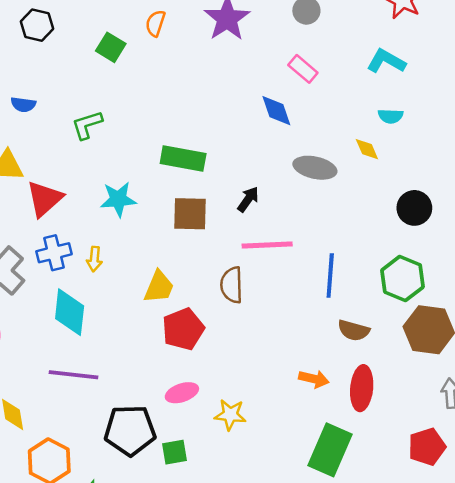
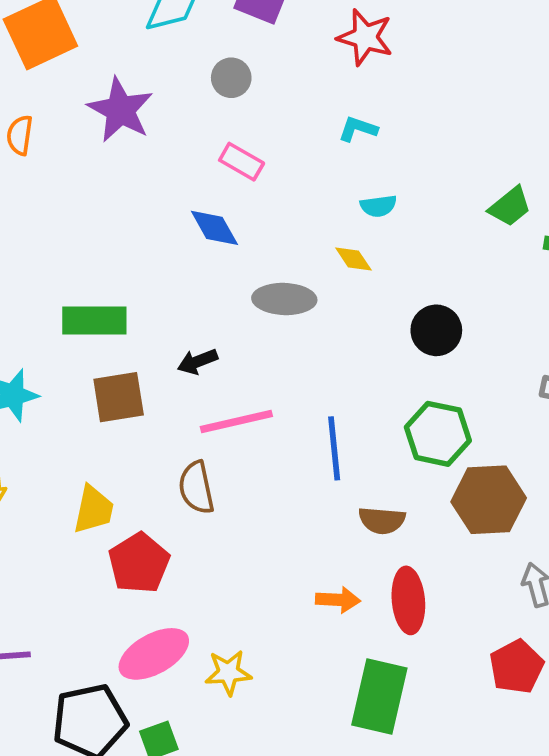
cyan L-shape: (386, 61) -> (358, 129), size x0.7
black arrow: (248, 199) -> (198, 362), turned -136
pink ellipse: (182, 393) -> (154, 654), size x1.5

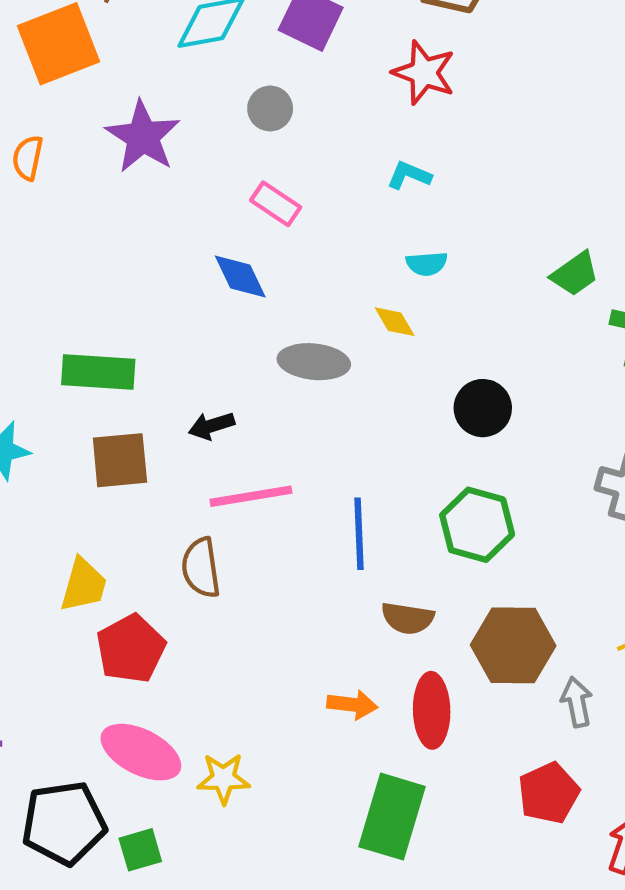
brown hexagon: (489, 500) -> (513, 645), moved
pink ellipse: (154, 654) -> (141, 752), turned 52

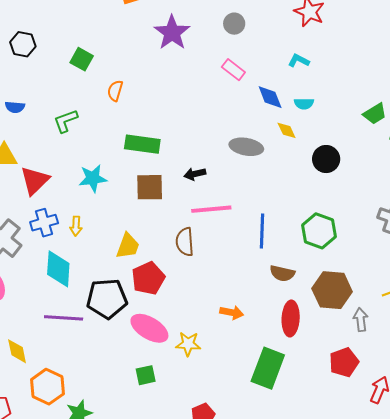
orange semicircle: (28, 158) -> (115, 91), moved
blue diamond: (240, 277) -> (270, 97), moved
black circle: (483, 408) -> (326, 159), moved
orange arrow: (352, 705) -> (232, 313), moved
black pentagon: (64, 823) -> (107, 299), moved

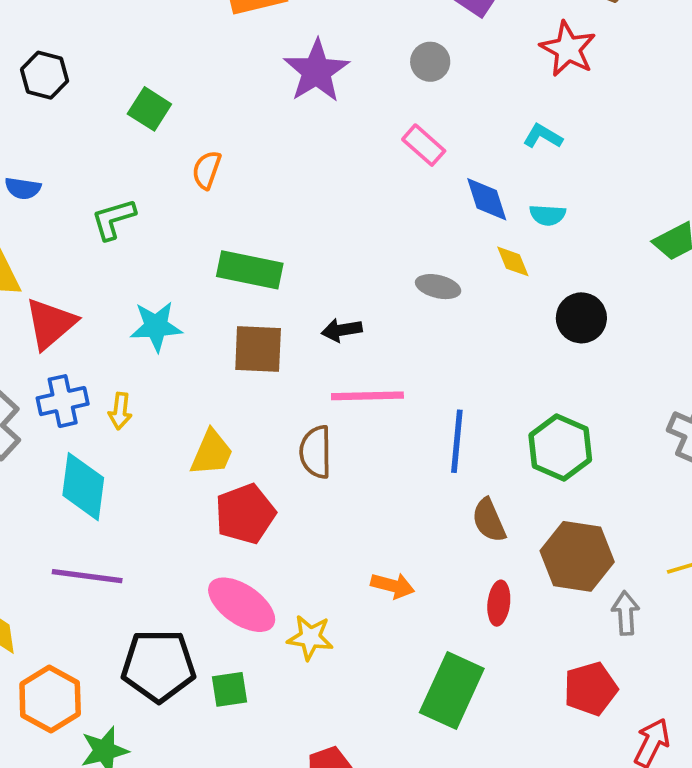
gray ellipse: (246, 147) -> (438, 287), size x0.7
brown semicircle: (282, 273) -> (489, 520), turned 50
black pentagon: (107, 299) -> (158, 666), moved
red ellipse: (291, 318) -> (499, 603), size x0.7

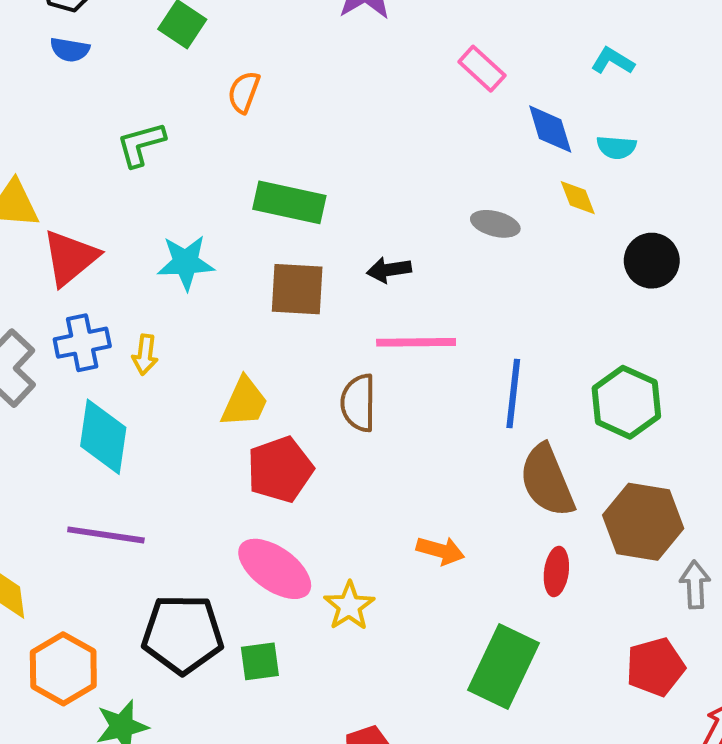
blue semicircle: (23, 188) -> (70, 50), moved
brown semicircle: (489, 520) -> (547, 481), size x1.5
yellow star: (310, 637) -> (349, 606), turned 30

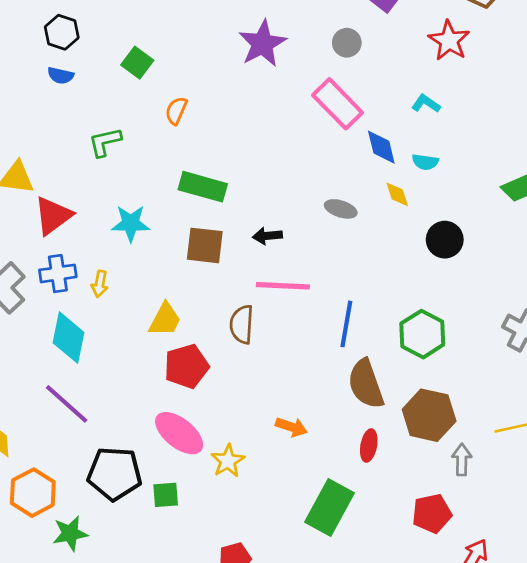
pink rectangle: (482, 69) -> (338, 104), size x1.6
purple line: (106, 535) -> (67, 404), turned 30

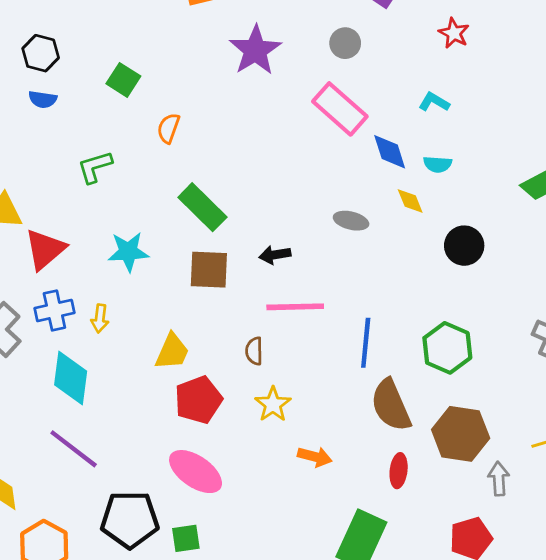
red star: (449, 41) -> (454, 33), size x0.7
green rectangle: (203, 187) -> (202, 207), turned 33
brown semicircle: (242, 324) -> (254, 351), size x0.7
yellow star: (228, 461) -> (273, 404), moved

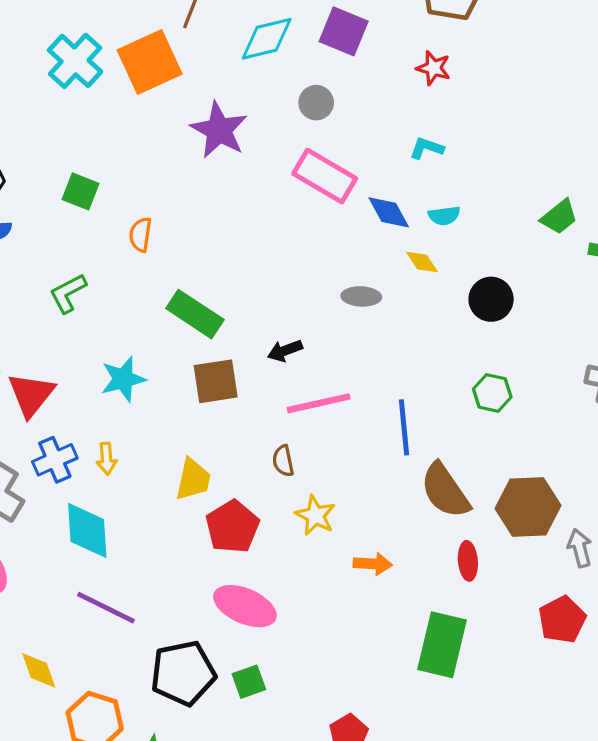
green hexagon: (447, 348) -> (492, 393), moved, size x0.7

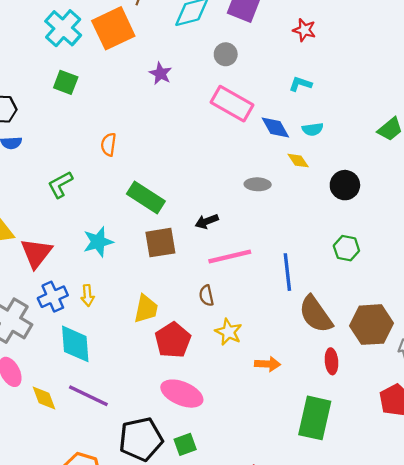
purple star: (219, 130) -> (161, 74), size x0.6
green square: (80, 191) -> (66, 82), moved
yellow diamond: (39, 670) -> (44, 398), moved

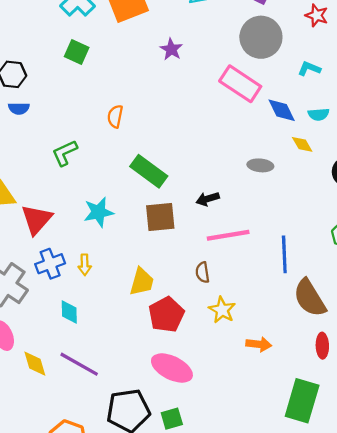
gray circle: (226, 54) -> (261, 37), moved, size x1.8
cyan diamond: (75, 344) -> (69, 312), size x0.6

